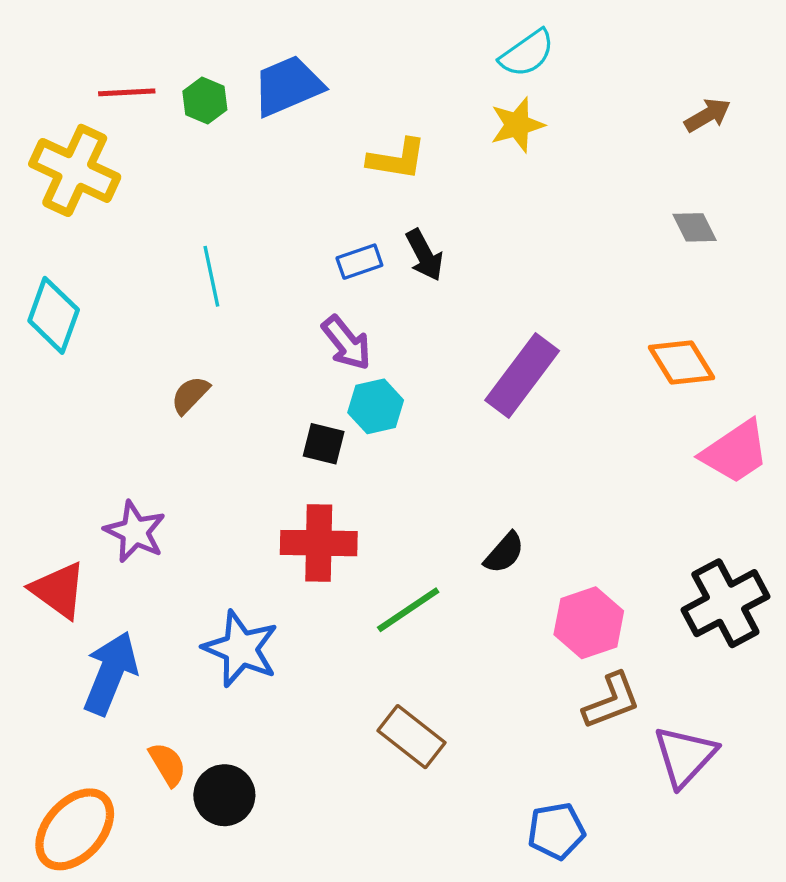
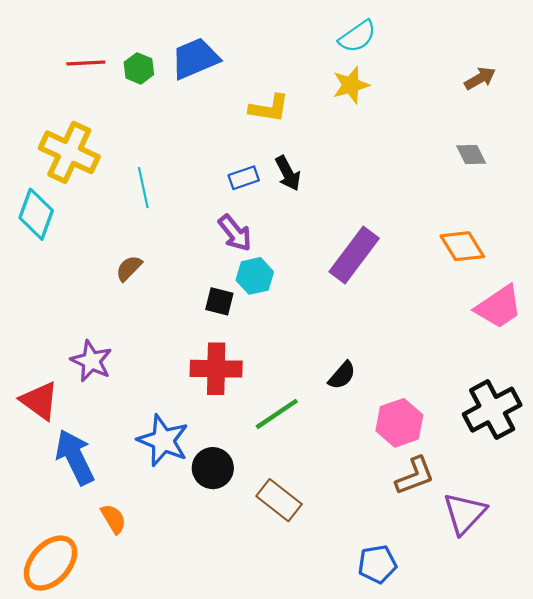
yellow cross: (75, 170) -> (69, 152), moved
blue arrow: (111, 673) -> (75, 457), turned -48
black circle: (224, 795) -> (213, 468), moved

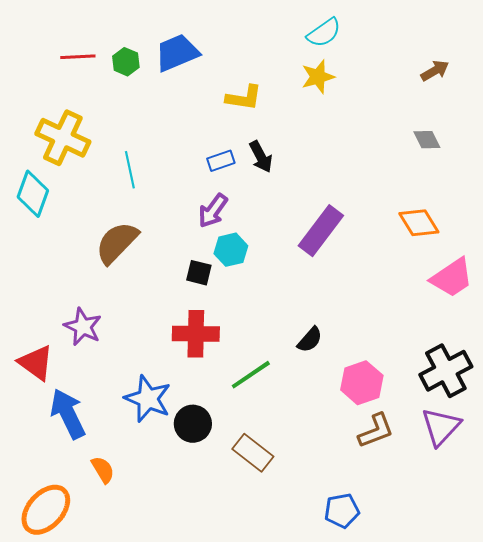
purple arrow: (235, 233) -> (213, 211), turned 75
brown semicircle: (129, 268) -> (117, 243), size x1.8
purple triangle: (465, 513) -> (441, 427), moved

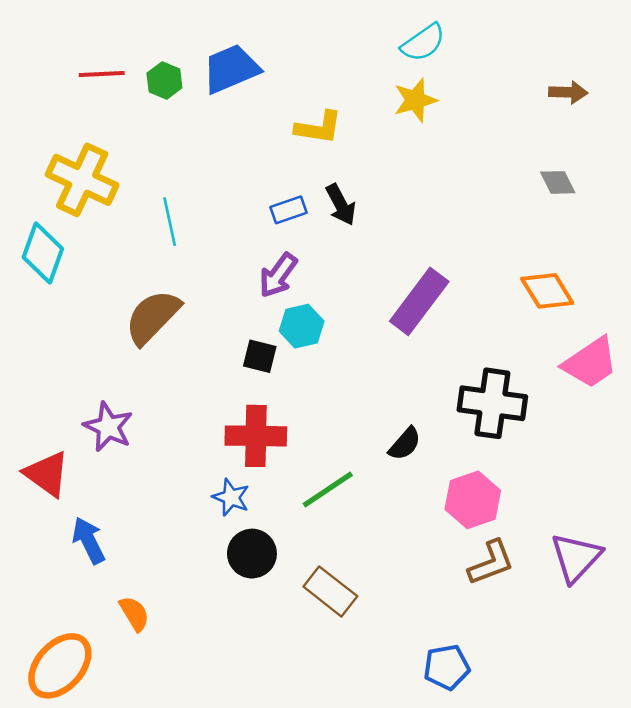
brown arrow: (435, 71) -> (568, 92), turned 32
black cross: (446, 371) -> (492, 403), moved, turned 36
blue star: (148, 399) -> (231, 497), moved, size x0.6
blue arrow: (68, 414) -> (89, 540), size x0.7

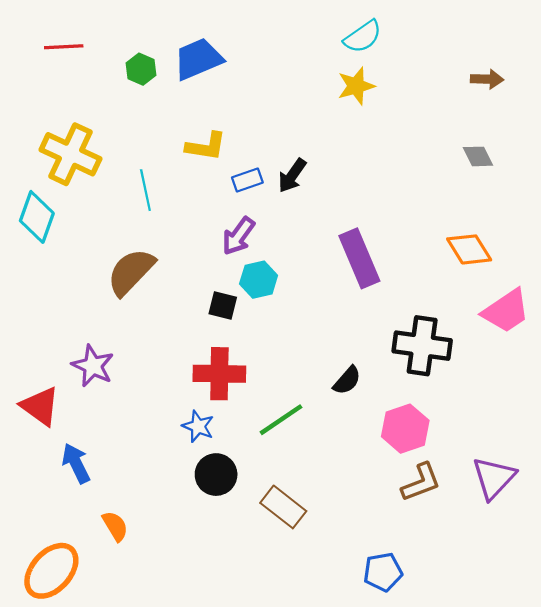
red line: (102, 74) -> (64, 47), moved
yellow L-shape: (319, 128) -> (206, 146), moved
black arrow: (341, 205) -> (292, 176), turned 63
purple rectangle: (419, 301) -> (359, 258), turned -60

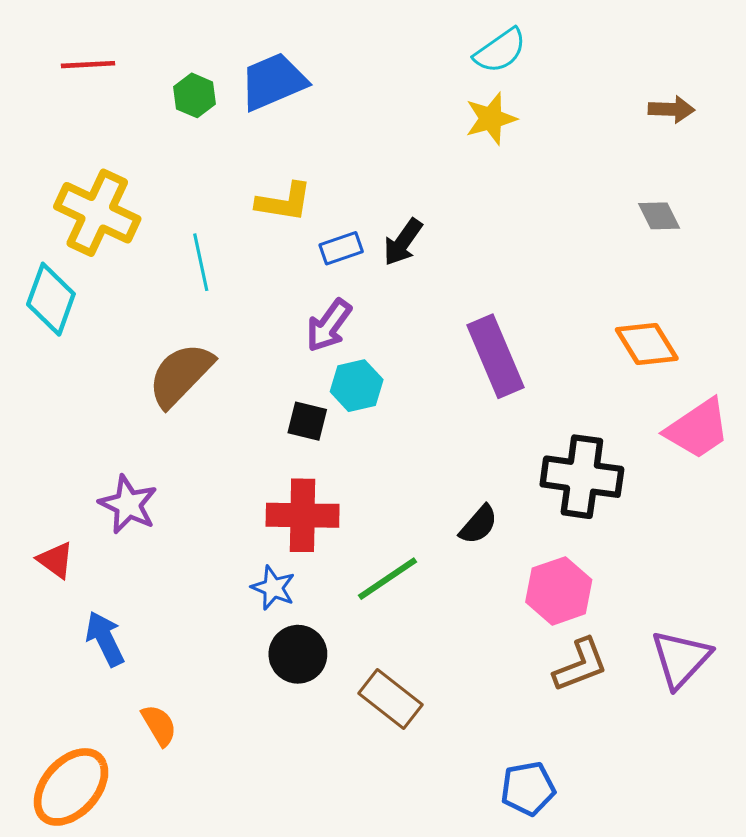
red triangle: (40, 406) -> (56, 560), size x0.7

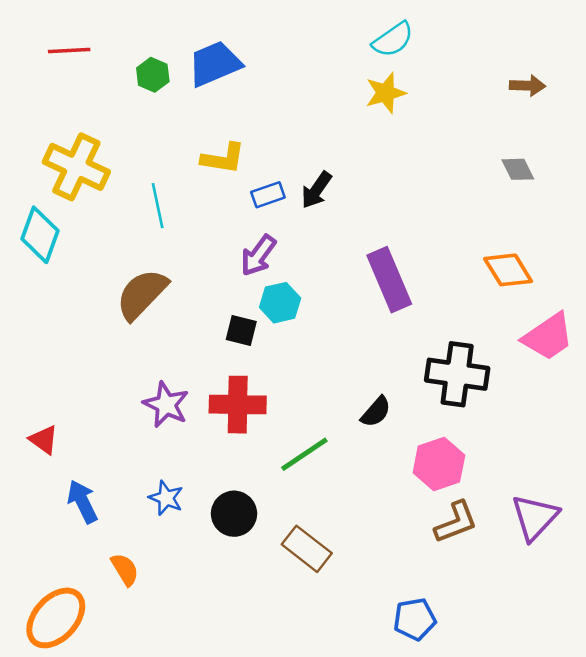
purple star: (128, 504) -> (166, 405), moved
blue star: (273, 588) -> (166, 498), moved

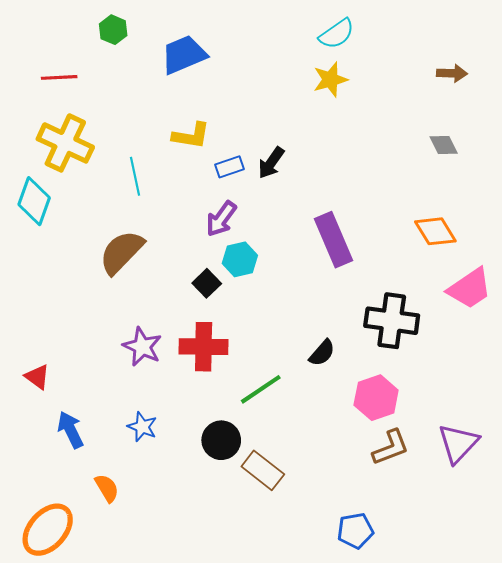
red line: (69, 50) -> (59, 77), moved
green hexagon: (153, 75) -> (113, 30), moved
black square: (241, 331) -> (207, 283), turned 32
black circle: (234, 514) -> (221, 440), moved

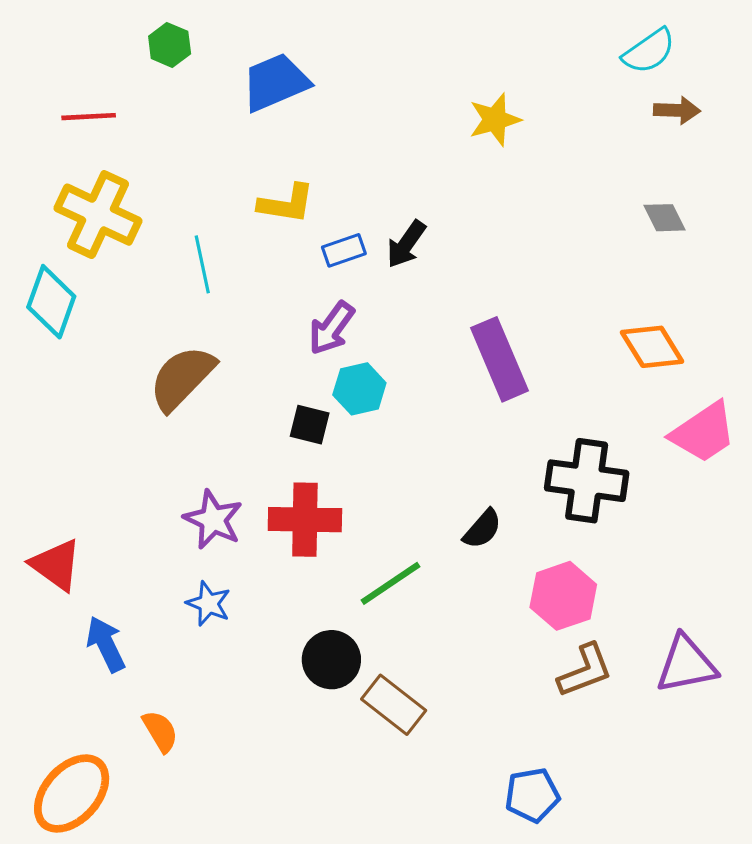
cyan semicircle: (337, 34) -> (649, 51), moved
black square: (207, 283) -> (310, 425), turned -32
red triangle: (37, 377) -> (56, 565), size x1.4
blue star: (142, 427) -> (208, 604), moved
purple triangle: (458, 443) -> (686, 664), turned 36

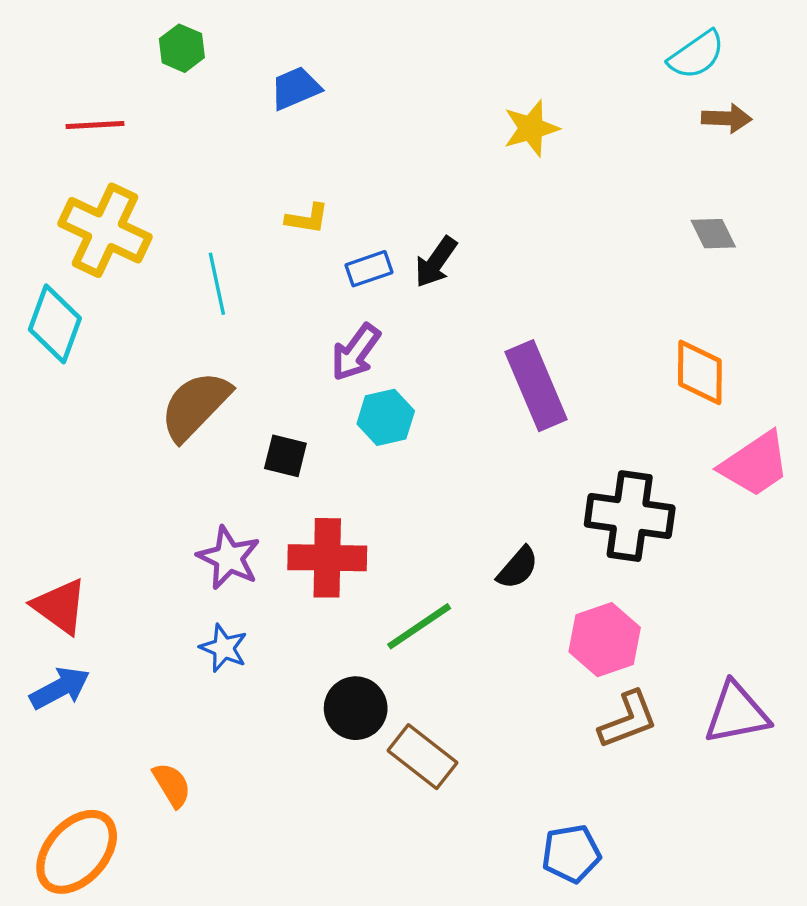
blue trapezoid: (275, 82) -> (295, 88), size x0.7
yellow L-shape: (286, 204) -> (307, 219), size x0.7
orange diamond: (652, 347) -> (700, 372), turned 32
black square: (310, 425) -> (285, 456), moved
blue arrow: (106, 644) -> (60, 688), moved, turned 88

